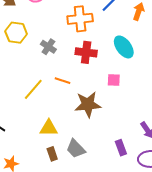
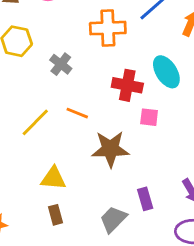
red cross: (86, 52) -> (127, 85), moved
purple rectangle: (121, 148) -> (145, 199), moved
gray trapezoid: (76, 149) -> (113, 219), moved, turned 85

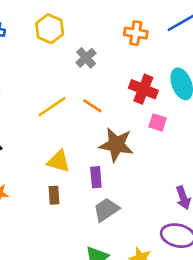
orange cross: (108, 28) -> (136, 33), size x0.7
purple rectangle: (145, 199) -> (96, 177), moved

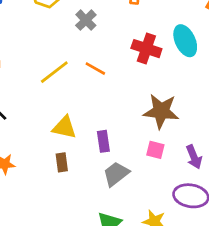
pink square: (158, 122) -> (155, 150), moved
brown star: (116, 145) -> (161, 111), moved

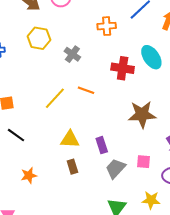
pink square: (155, 150) -> (144, 162), moved

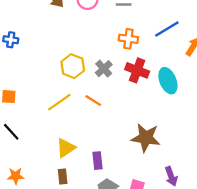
yellow hexagon: (39, 38) -> (73, 66), moved
gray cross: (72, 54) -> (104, 69), moved
red cross: (123, 68) -> (137, 70), moved
yellow triangle: (70, 139) -> (66, 148), turned -48

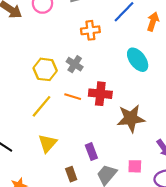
red cross: (137, 70) -> (100, 94), moved
yellow triangle: (66, 148) -> (48, 143), moved
brown rectangle: (63, 176) -> (71, 174), moved

